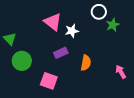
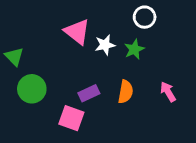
green star: (113, 25) -> (134, 49), moved
purple rectangle: (61, 53) -> (89, 93), moved
pink arrow: (121, 72) -> (168, 92), moved

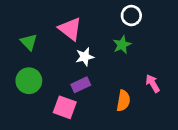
white star: (105, 45) -> (85, 57), moved
green triangle: (14, 57) -> (29, 42), moved
orange semicircle: (126, 92) -> (123, 101), moved

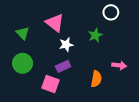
white circle: (131, 16) -> (111, 12), moved
pink arrow: (153, 83) -> (119, 65), turned 128

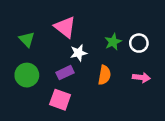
white circle: (111, 12) -> (139, 43), moved
purple rectangle: (63, 66) -> (65, 73), moved
orange semicircle: (96, 79) -> (104, 75), moved

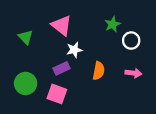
green star: (113, 42) -> (113, 24), moved
green circle: (27, 75) -> (26, 83), moved

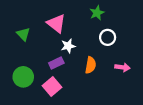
green star: (113, 24) -> (97, 13), moved
white circle: (131, 41) -> (108, 37), moved
pink square: (57, 94) -> (52, 86), turned 30

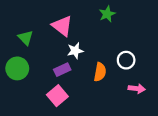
white circle: (108, 37) -> (126, 60), moved
pink arrow: (123, 67) -> (137, 89), moved
green circle: (23, 77) -> (17, 68), moved

